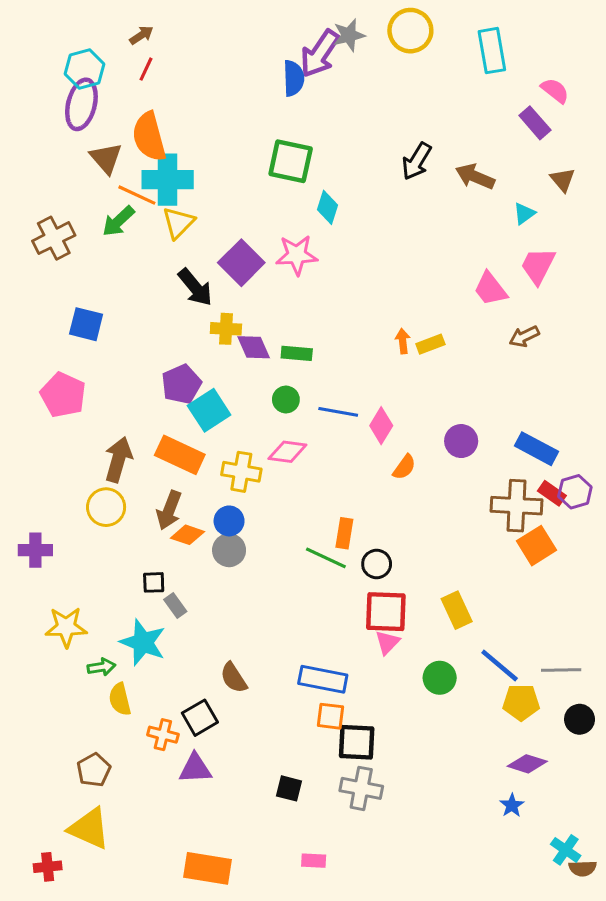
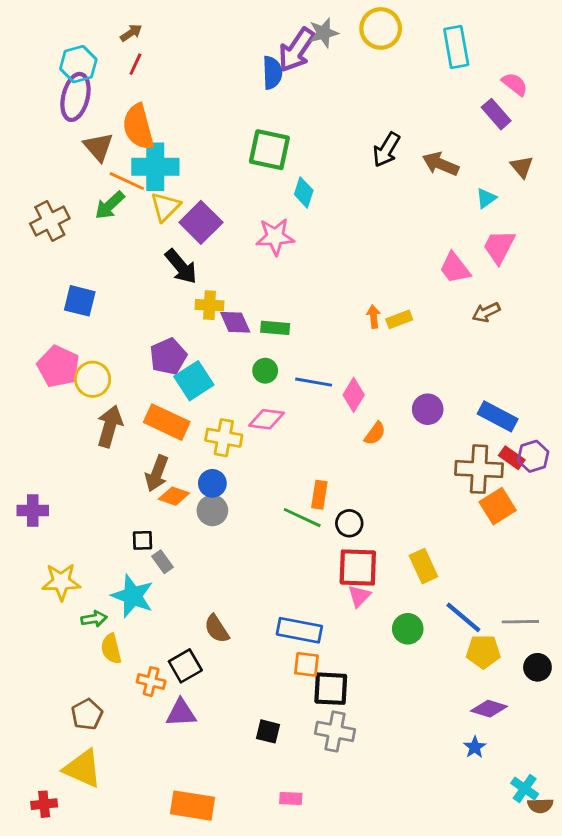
purple square: (241, 263) -> (201, 222), moved
yellow circle: (106, 507) -> (93, 379), moved

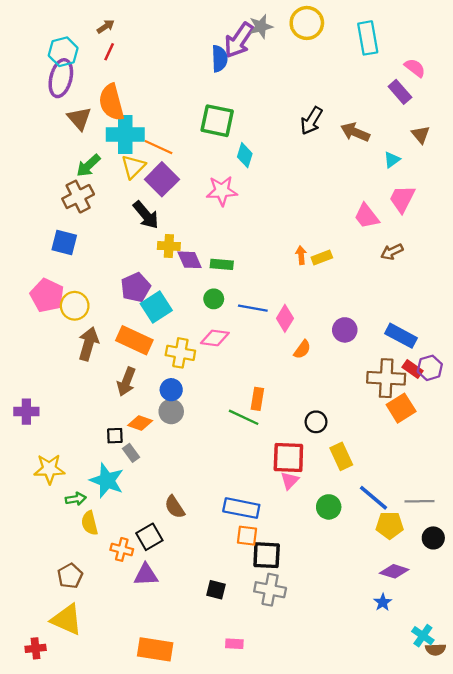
orange line: (127, 181) -> (159, 147), moved
brown cross: (50, 221) -> (78, 197), moved
orange diamond: (174, 496) -> (140, 423), moved
black circle: (349, 523) -> (316, 422), moved

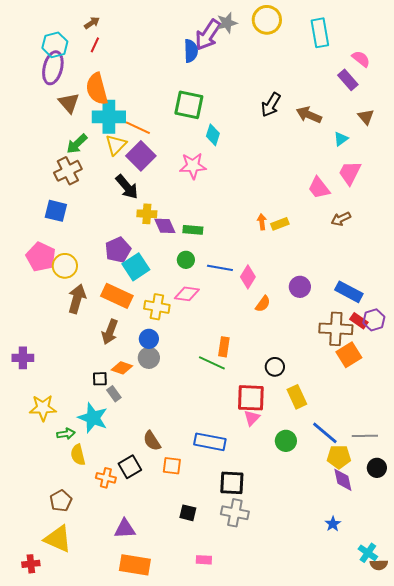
orange square: (247, 536) -> (172, 466), moved
purple diamond: (394, 571) -> (343, 480), moved, turned 60
purple triangle: (146, 575) -> (125, 529), moved

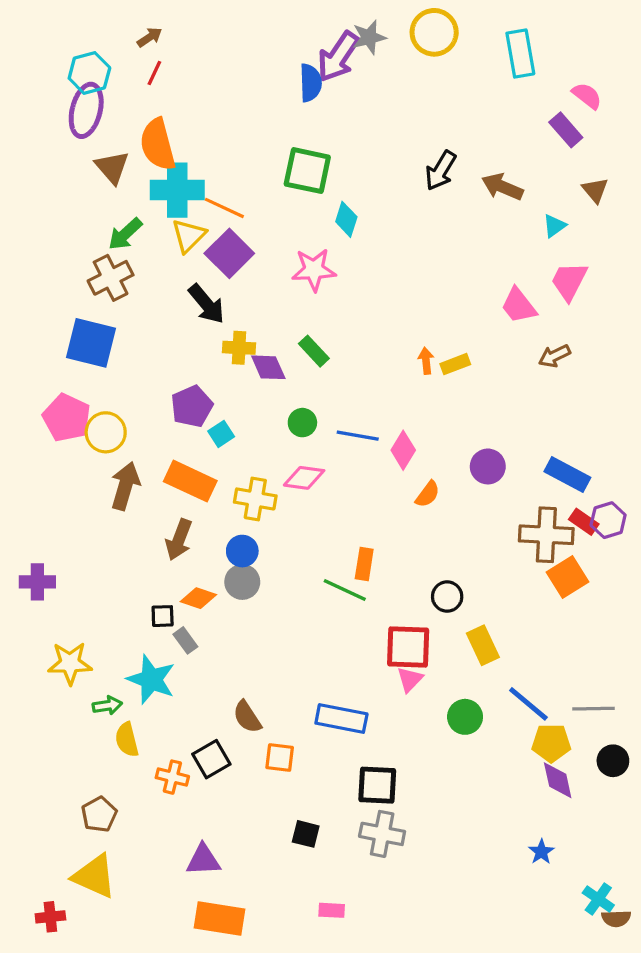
blue square: (56, 211) -> (91, 343), size x1.4
green rectangle: (193, 230) -> (314, 351), moved, turned 42
cyan square: (136, 267) -> (221, 434), size x0.6

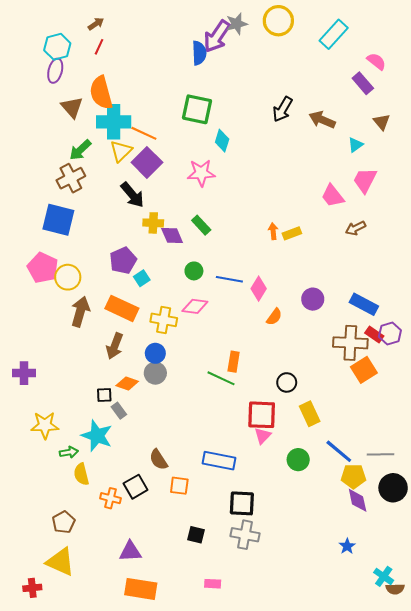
cyan rectangle: (520, 53) -> (334, 34), turned 52
purple ellipse: (86, 110) -> (55, 71), size x0.7
black circle: (613, 761) -> (393, 488), size x1.4

